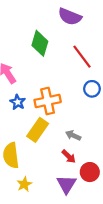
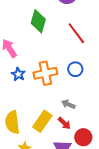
blue circle: (92, 89) -> (75, 69), moved
yellow rectangle: (38, 130) -> (42, 121), moved

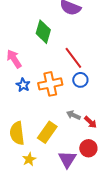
red line: (76, 33) -> (73, 58), moved
red arrow: (64, 123) -> (90, 122), moved

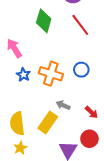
red line: (73, 58) -> (80, 25), moved
orange cross: (50, 84) -> (51, 74), turned 30
gray arrow: (73, 115) -> (63, 105), moved
yellow star: (29, 159) -> (20, 148), moved

